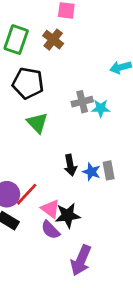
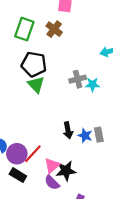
green triangle: (37, 123) -> (36, 85), moved
pink triangle: (50, 209) -> (52, 165), turned 42

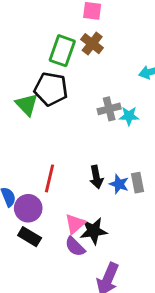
green rectangle: (24, 29) -> (62, 51), moved
brown cross: (54, 29) -> (92, 44), moved
green triangle: (36, 85) -> (27, 105), moved
red line: (33, 154) -> (49, 178), moved, turned -30

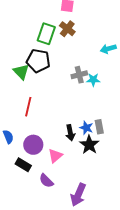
black arrow: (96, 177) -> (70, 133), moved
red line: (49, 178) -> (28, 107), moved
purple circle: (28, 208) -> (33, 145), moved
black star: (93, 231) -> (89, 145), moved, turned -30
purple semicircle: (75, 247) -> (46, 181), moved

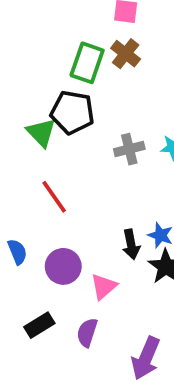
gray cross: (79, 75) -> (129, 149), moved
red line: (28, 107) -> (54, 197), turned -48
black rectangle: (23, 165) -> (39, 325), moved, turned -63
purple semicircle: (46, 181) -> (87, 332), turned 63

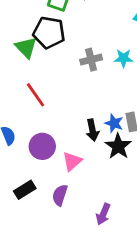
purple arrow: (146, 358) -> (103, 214), size x0.7

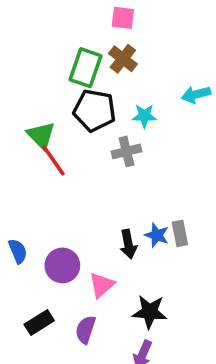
black pentagon: (49, 33) -> (94, 110), moved
cyan star: (124, 58) -> (144, 116), moved
red line: (35, 95) -> (53, 160), moved
black star: (118, 146) -> (150, 312), moved, turned -30

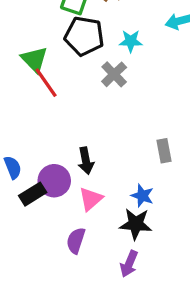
gray cross: (126, 151) -> (114, 74), turned -30
blue star: (157, 235) -> (142, 196), moved
black arrow: (128, 244) -> (86, 161), moved
black rectangle: (39, 322) -> (33, 194), moved

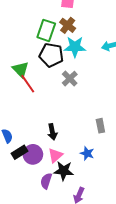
cyan star: (131, 41) -> (75, 47), moved, size x1.5
purple circle: (54, 181) -> (33, 154), moved
black star: (136, 224) -> (64, 171), moved

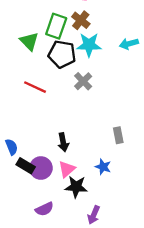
green triangle: (21, 69) -> (29, 41), moved
red line: (28, 84) -> (35, 87), turned -30
black rectangle: (20, 152) -> (26, 166), turned 63
purple semicircle: (46, 181) -> (44, 209), moved, turned -133

